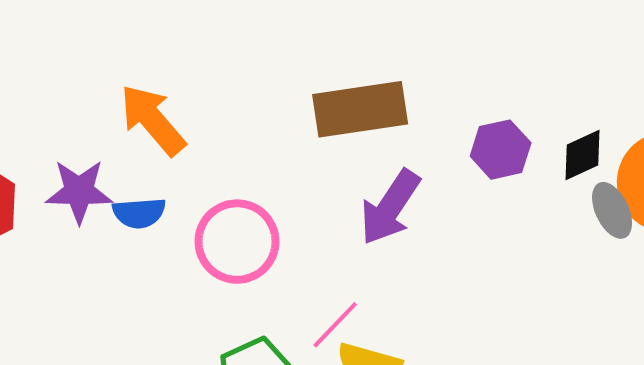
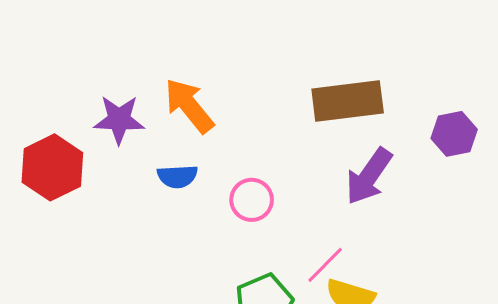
purple star: (79, 191) -> (119, 120), moved
pink circle: (237, 242) -> (252, 200), size x0.7

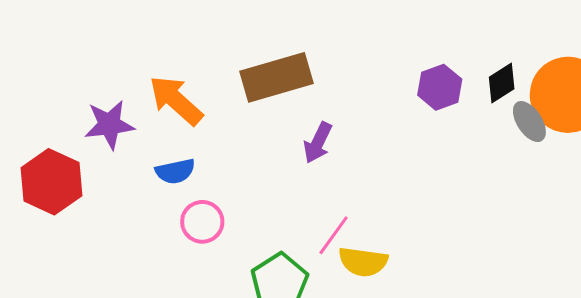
brown rectangle: (348, 101) -> (277, 77), moved
purple arrow: (369, 176) -> (318, 143), moved, size x0.7
pink circle: (252, 200) -> (202, 222), moved

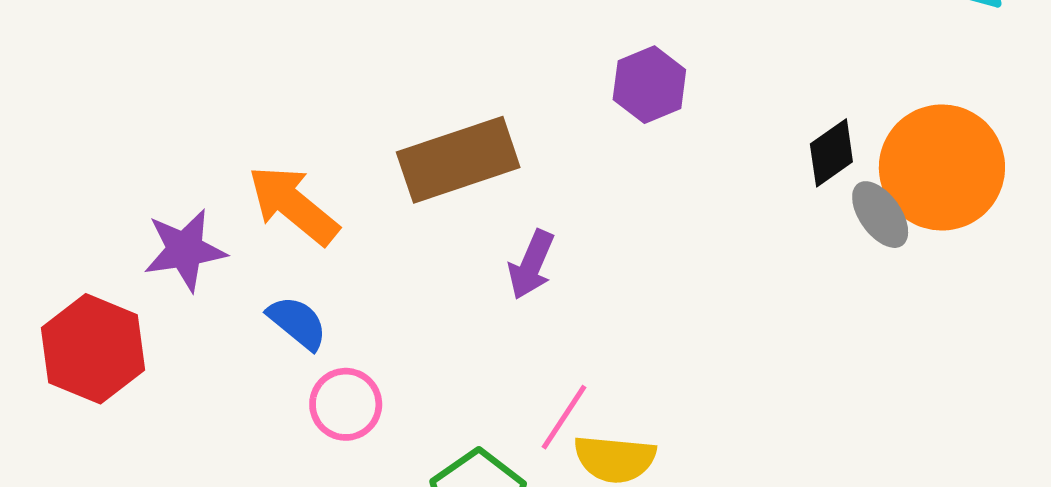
purple hexagon: (440, 87) -> (649, 85), moved
blue semicircle: (175, 171) -> (297, 323), turned -126

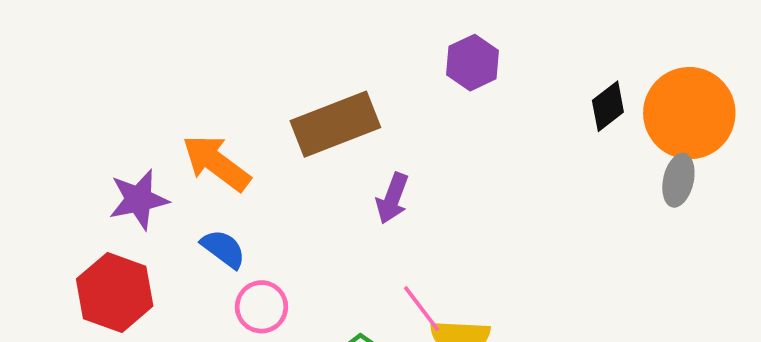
gray ellipse: (880, 215) -> (678, 180), moved, turned 51
red hexagon: (93, 349) -> (115, 293), moved
pink line: (564, 417) -> (422, 309), turned -68

